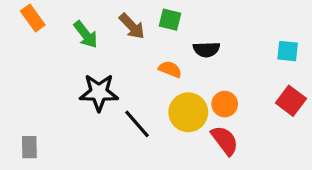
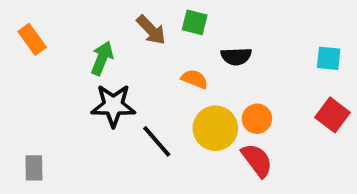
orange rectangle: (33, 18) -> (32, 39), moved
green arrow: (86, 35) -> (102, 58), moved, turned -120

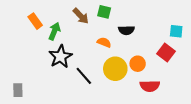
orange rectangle: (32, 39) -> (35, 21), moved
black star: (113, 106) -> (60, 57), turned -30
red square: (333, 115) -> (166, 53), moved
red semicircle: (257, 160) -> (150, 86), moved, turned 126

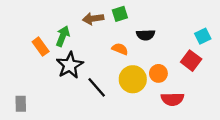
green square: (104, 12) -> (120, 14), turned -32
brown arrow: (81, 16) -> (93, 19), turned 126
orange rectangle: (35, 21) -> (41, 47), moved
cyan square: (176, 31) -> (203, 36), turned -32

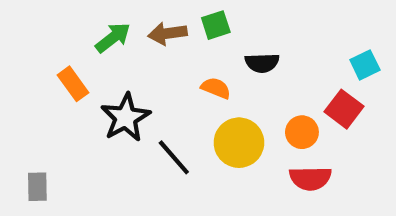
green arrow: (63, 36) -> (113, 38), moved, turned 30
orange circle: (158, 73) -> (302, 132), moved

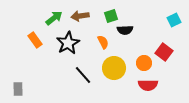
green square: (216, 25) -> (111, 16), moved
cyan square: (365, 65) -> (174, 20), moved
orange semicircle: (216, 88) -> (103, 42), turned 40
black star: (126, 117) -> (68, 43), moved

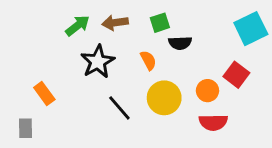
cyan square: (174, 20) -> (251, 29), size x1.6
orange rectangle: (35, 40) -> (44, 93), moved

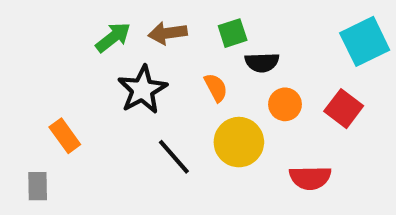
orange circle: (207, 91) -> (285, 104), moved

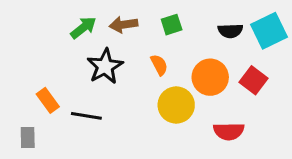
black semicircle: (262, 62) -> (230, 31), moved
orange circle: (285, 104) -> (210, 77), size x1.5
black line: (174, 157) -> (86, 116), moved, turned -40

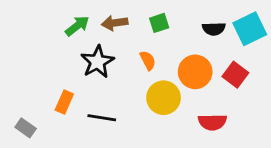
orange rectangle: (48, 100) -> (64, 102), moved, turned 60
black line: (86, 116) -> (102, 118), moved
gray rectangle: (28, 138) -> (26, 128), turned -54

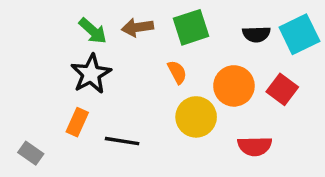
green square: (159, 23) -> (191, 27), size x1.5
green arrow: (77, 26) -> (93, 31), turned 80
black star: (97, 62) -> (91, 74), moved

